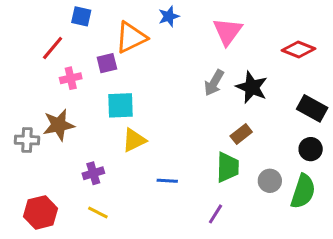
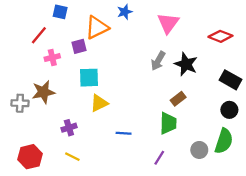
gray circle: (270, 181) -> (199, 150), moved

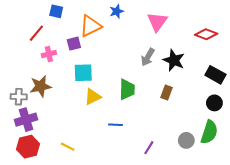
brown rectangle: (178, 99) -> (167, 93), turned -32
green trapezoid: (168, 123) -> (127, 89), moved
purple cross: (69, 128) -> (26, 120), moved, size x1.5

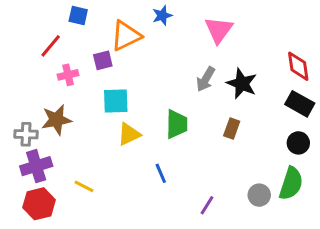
red diamond: (206, 34) -> (298, 66), moved, turned 60
blue line: (116, 125) -> (161, 173), turned 64
yellow line: (68, 147) -> (84, 186), moved

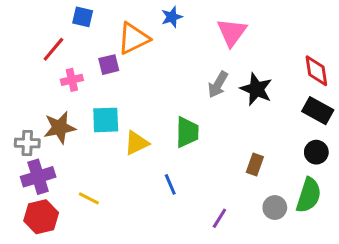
cyan square: (116, 101) -> (106, 120), moved
brown rectangle: (232, 128) -> (255, 164), moved

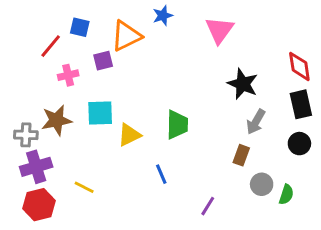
blue square: (83, 17) -> (80, 27), moved
gray arrow: (218, 85) -> (256, 122), moved
black rectangle: (318, 111) -> (301, 104), turned 48
green semicircle: (309, 195) -> (286, 194), moved, size x0.6
gray circle: (275, 208) -> (262, 184), moved

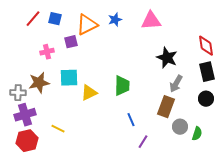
blue star: (163, 16) -> (115, 20), moved
pink triangle: (219, 30) -> (151, 21), turned 50
red line: (51, 46) -> (33, 19), moved
brown rectangle: (241, 155) -> (166, 107), size x1.5
blue line: (161, 174) -> (131, 120), moved

